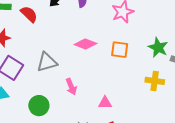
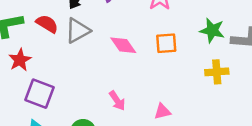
pink diamond: (85, 44) -> (123, 45), turned 45
gray triangle: (47, 62) -> (78, 31), moved

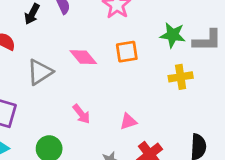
gray triangle: (78, 31) -> (40, 72), moved

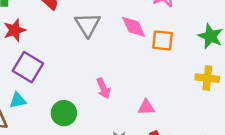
pink diamond: (83, 57) -> (134, 27), moved
gray triangle: (40, 72) -> (88, 25), moved, turned -44

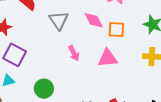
pink arrow: (103, 88) -> (74, 53), moved
pink triangle: (146, 107) -> (108, 58), moved, size x1.5

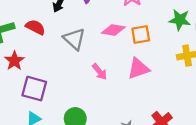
pink diamond: (94, 20) -> (113, 30), turned -40

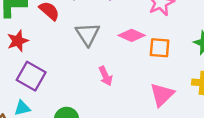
pink triangle: (138, 68) -> (162, 95), moved, turned -40

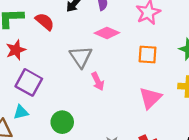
gray triangle: (88, 34) -> (81, 57), moved
pink diamond: (132, 35) -> (107, 33), moved

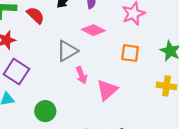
gray triangle: (81, 57) -> (67, 51), turned 30
pink triangle: (150, 98) -> (107, 90), moved

